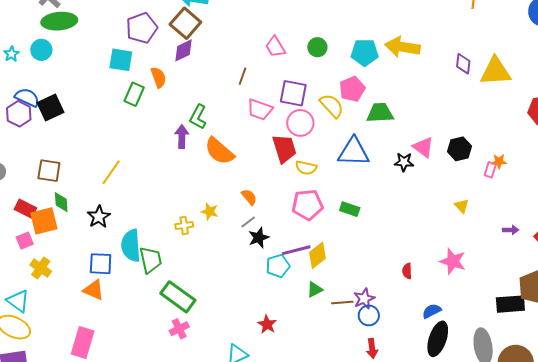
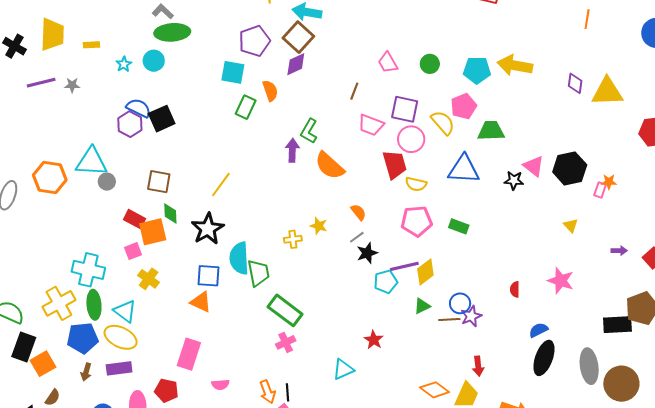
black hexagon: (459, 149) -> (570, 168), size x1.4
black star: (99, 217) -> (208, 229), size x1.4
blue circle: (369, 315) -> (460, 303), moved

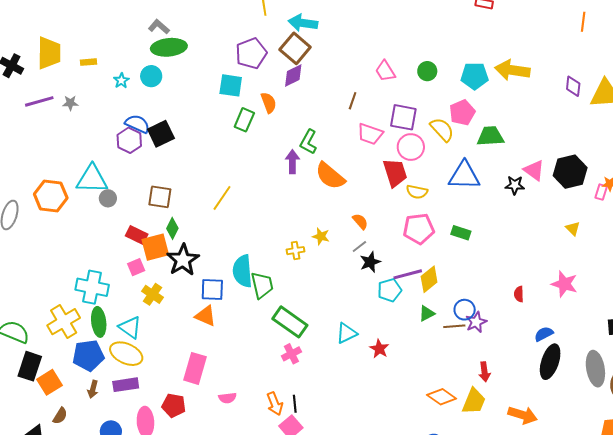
green diamond: (170, 213) -> (172, 228), turned 30
black star: (208, 229) -> (183, 260), moved
cyan triangle: (343, 369) -> (347, 333), moved

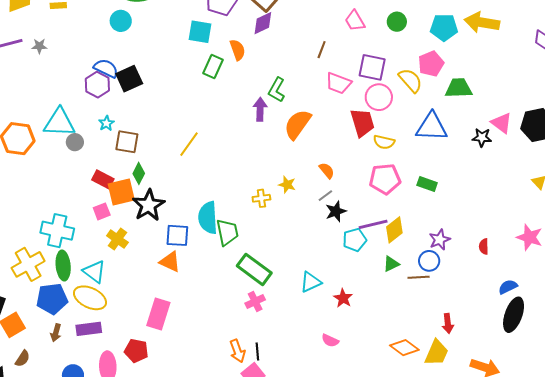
cyan star: (121, 81) -> (106, 123), moved
orange semicircle: (330, 176) -> (297, 124), turned 84
purple star: (476, 322) -> (440, 240), moved
pink semicircle: (227, 398) -> (330, 341), moved, turned 30

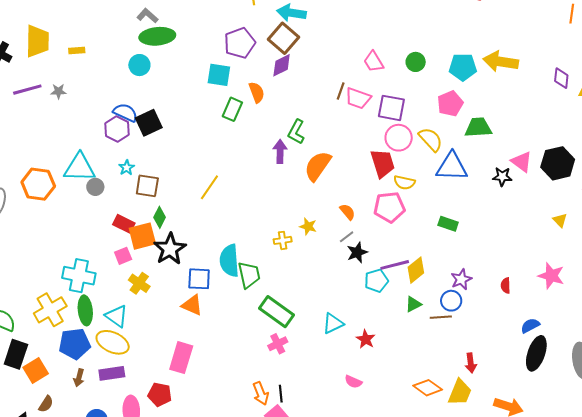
yellow semicircle: (410, 80) -> (431, 139), moved
pink trapezoid: (338, 83) -> (358, 98), moved
pink pentagon: (385, 179) -> (389, 207), moved

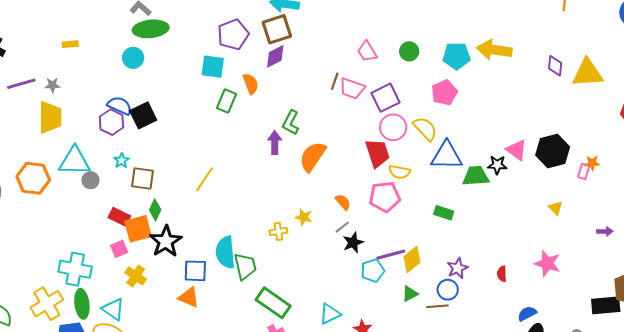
brown square: (283, 38) -> (277, 29), turned 32
yellow trapezoid: (37, 41) -> (50, 117), moved
purple square: (391, 108) -> (386, 98), turned -36
green trapezoid: (478, 127) -> (476, 176), moved

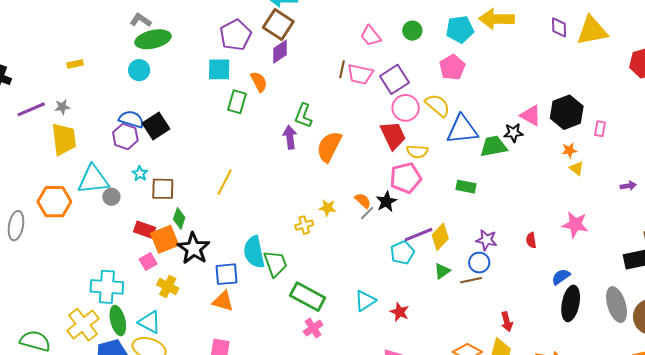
brown square: (277, 29) -> (278, 25), turned -32
orange star: (592, 163) -> (569, 150), moved
orange semicircle: (343, 202) -> (363, 201), moved
black star: (353, 243) -> (386, 202), moved
purple star: (458, 268) -> (486, 240), turned -30

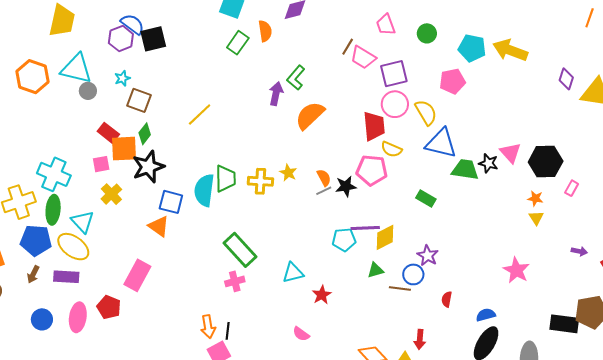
yellow cross: (304, 225) -> (260, 181), size x1.4
red semicircle: (531, 240) -> (447, 299), moved
green trapezoid: (275, 264) -> (225, 179), moved

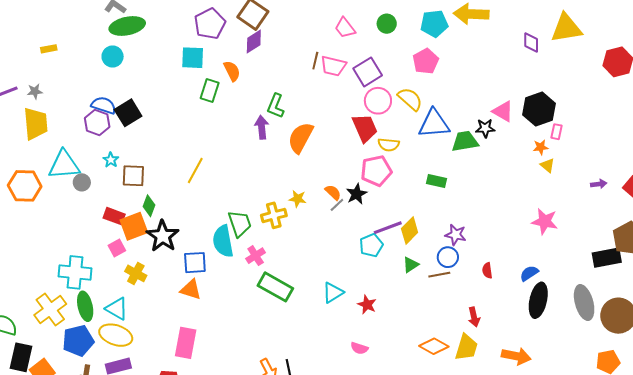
purple diamond: (566, 79) -> (531, 42), moved
pink rectangle: (572, 188) -> (557, 132), moved
pink cross: (235, 281) -> (256, 256), moved

